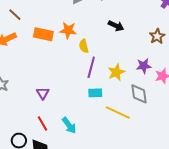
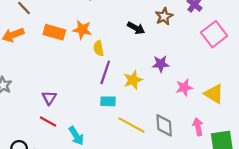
brown star: (157, 36) -> (164, 16), moved
purple star: (144, 66) -> (161, 64), moved
gray diamond: (139, 94) -> (164, 125), moved
red line: (43, 124) -> (48, 122), moved, turned -35

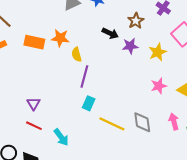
purple star: (161, 64) -> (130, 46), moved
yellow star: (133, 80) -> (158, 52), moved
cyan rectangle: (108, 101) -> (89, 103), turned -64

